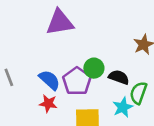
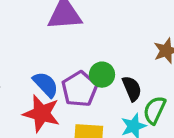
black semicircle: (119, 77) -> (132, 89), turned 42
red star: (48, 104) -> (42, 113), size x1.6

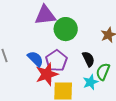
green circle: (102, 75) -> (66, 29), moved, size x1.5
red star: (42, 113) -> (47, 74), moved, turned -30

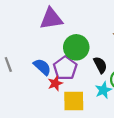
green circle: (66, 29) -> (76, 47), moved
red star: (47, 74) -> (55, 83), size x0.6

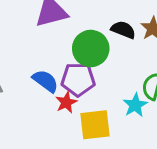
black semicircle: (100, 65) -> (123, 30), moved, turned -35
purple pentagon: (65, 68) -> (78, 79), turned -30

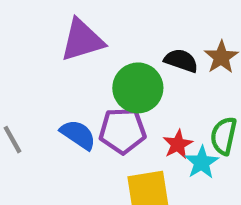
red star: (66, 102) -> (178, 144), moved

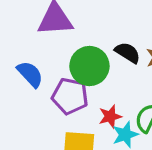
blue semicircle: (78, 135) -> (30, 74), moved

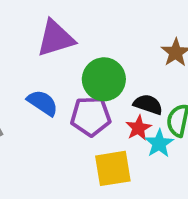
black semicircle: (128, 53) -> (148, 104), moved

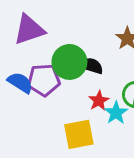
black semicircle: (148, 104) -> (91, 66), moved
purple pentagon: (91, 116) -> (44, 80), moved

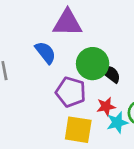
purple pentagon: (44, 80) -> (71, 92), moved
blue semicircle: (20, 83) -> (45, 53), moved

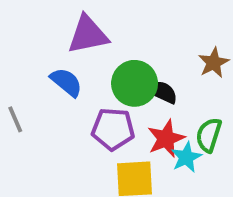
red star: (106, 107) -> (166, 139), size x1.4

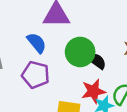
purple pentagon: (113, 129) -> (36, 75), moved

